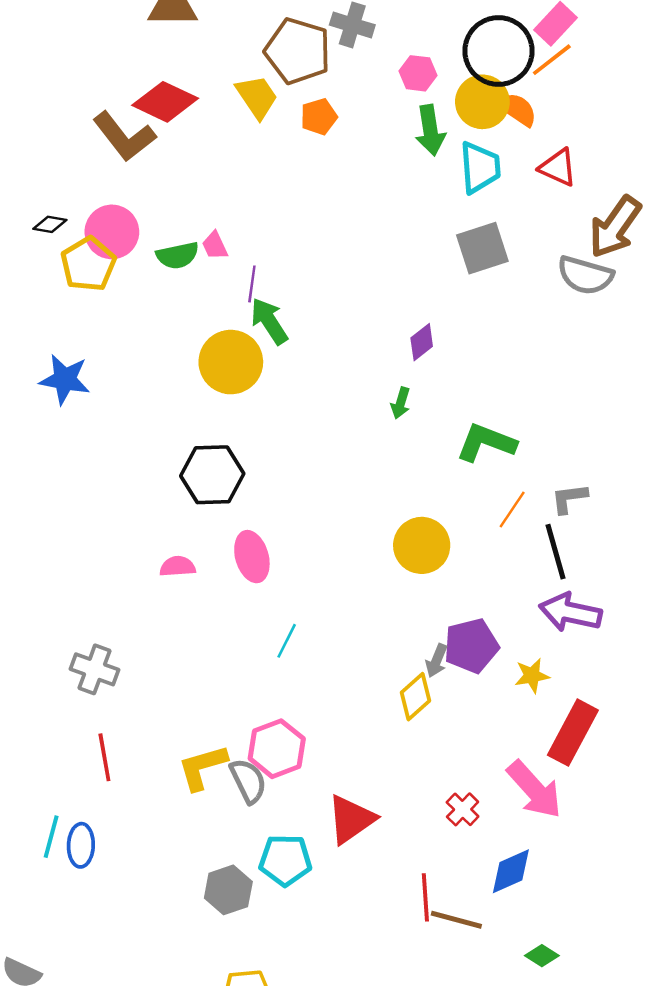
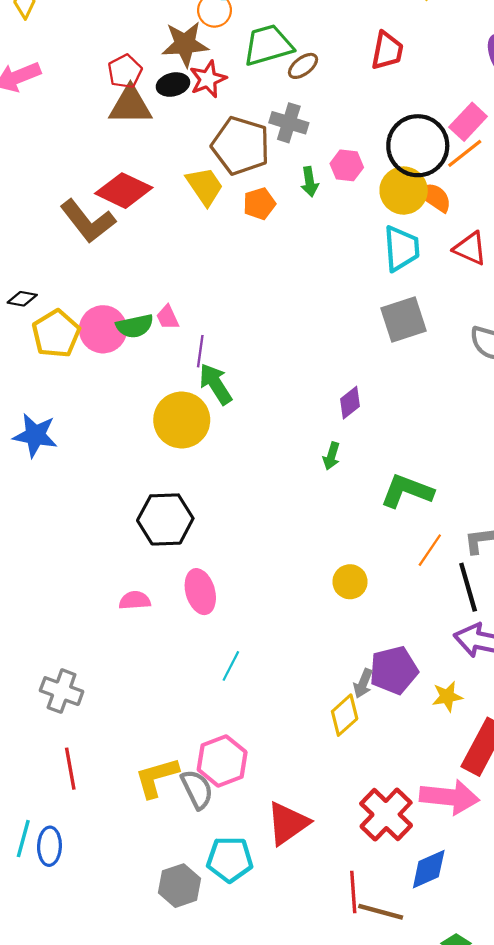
green arrow: (430, 130) -> (310, 182), moved, size x0.7
pink circle: (112, 232) -> (103, 329), moved
yellow circle: (422, 545) -> (350, 582), size x0.7
pink arrow: (534, 790) -> (449, 797), turned -42
red cross: (463, 809) -> (386, 815), size x1.8

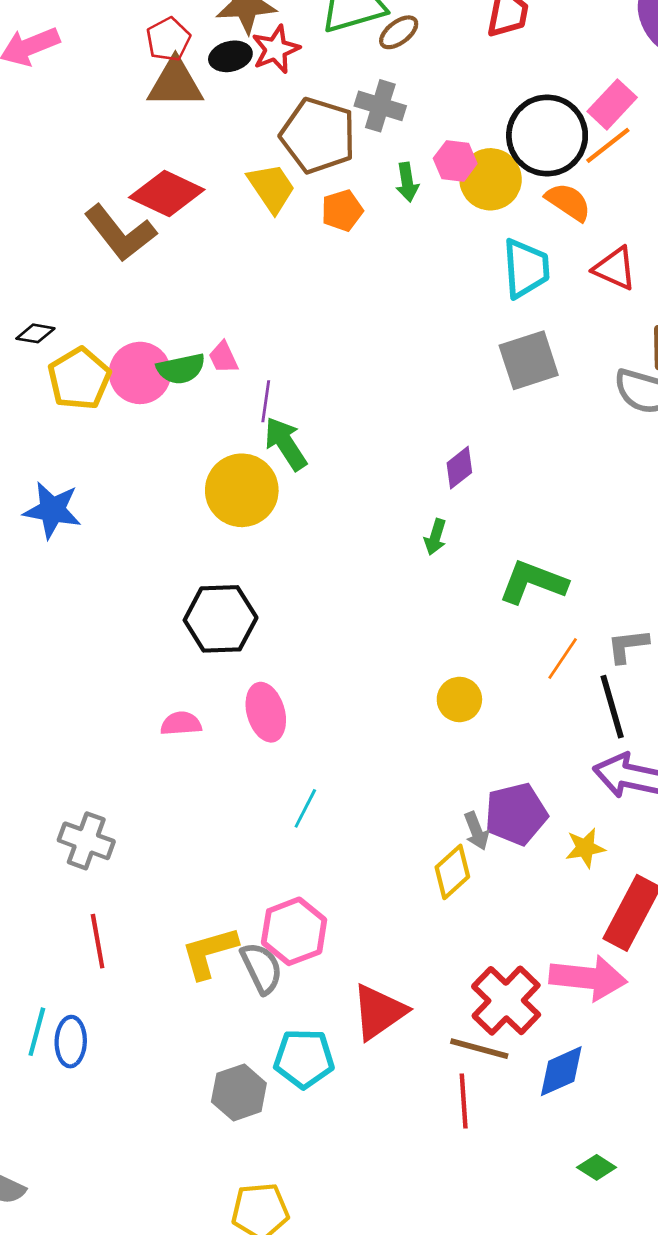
yellow circle: (404, 191) -> (491, 179), moved
gray arrow: (363, 683) -> (476, 831), turned -44
brown line: (381, 912) -> (479, 1049), moved

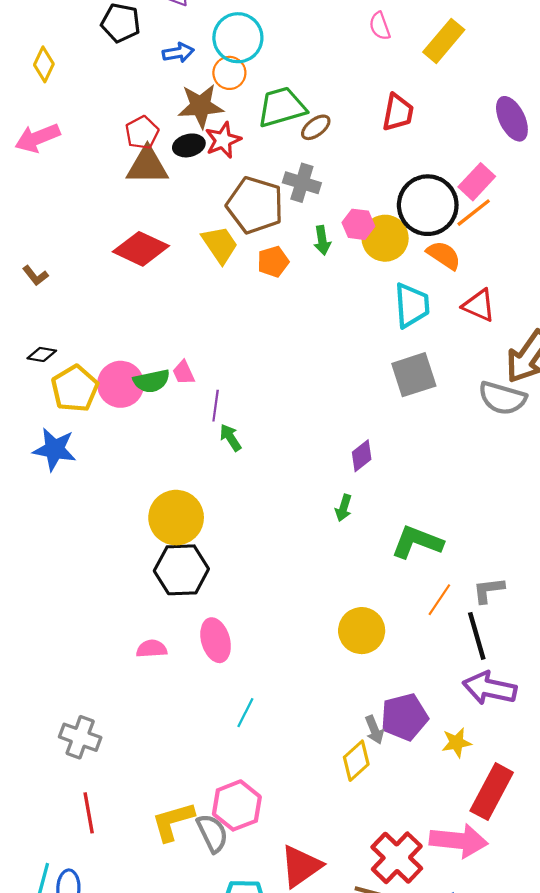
brown L-shape: (120, 233) -> (35, 276), moved, size x0.5
green arrow: (286, 444) -> (230, 438), size x0.7
yellow circle: (242, 490) -> (176, 518), moved
blue star: (52, 510) -> (55, 449), moved
yellow circle: (459, 699) -> (362, 631), size x1.4

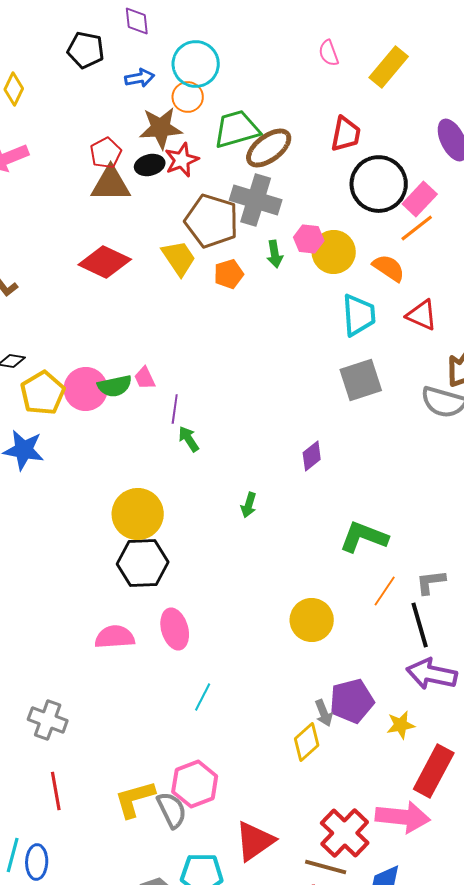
brown ellipse: (316, 127) -> (269, 148), size x1.6
gray cross: (302, 183) -> (256, 200), size x1.4
black circle: (428, 205) -> (379, 184), moved
green arrow: (343, 508) -> (249, 505), moved
pink semicircle: (152, 649) -> (115, 637), size x1.4

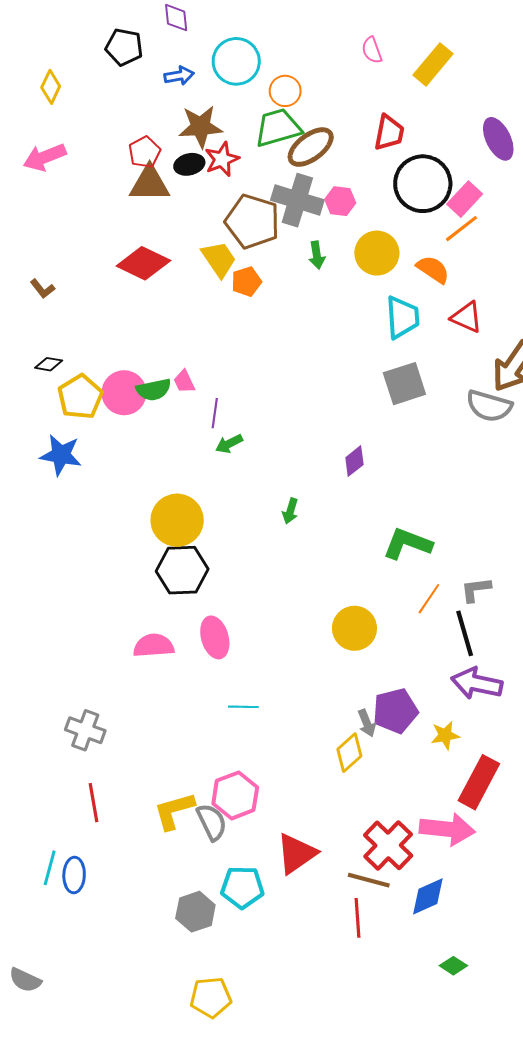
orange circle: (188, 97) -> (285, 91), moved
pink hexagon: (309, 239) -> (340, 201), moved
orange pentagon: (229, 274) -> (246, 282), moved
green arrow: (189, 439) -> (229, 444), turned -84
cyan line: (203, 697) -> (243, 707), turned 64

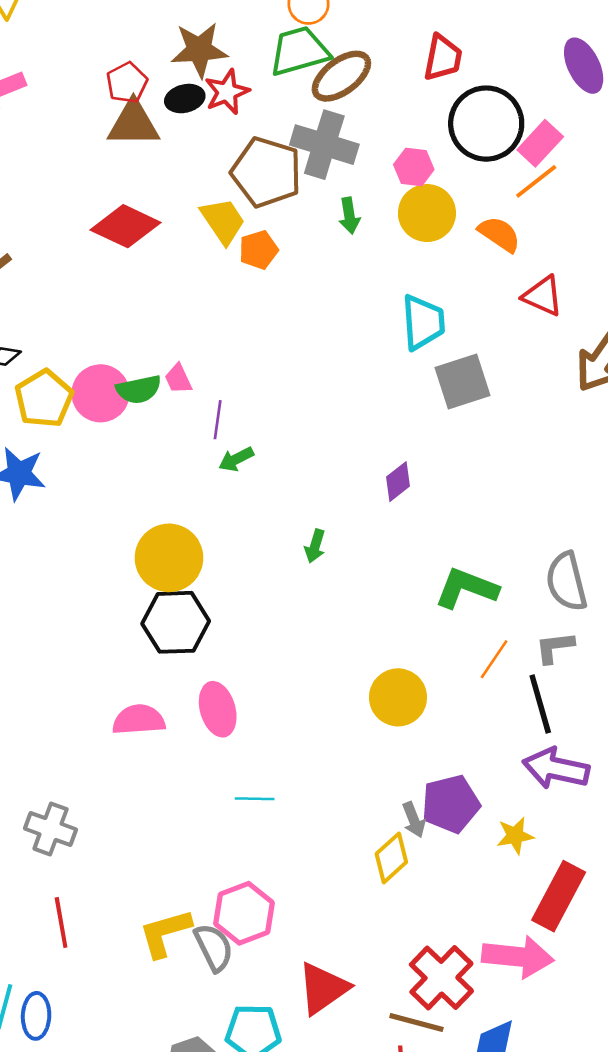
pink hexagon: (340, 201) -> (414, 167), moved
cyan trapezoid: (402, 317) -> (423, 322), moved
gray semicircle: (489, 406) -> (566, 582), moved, turned 60

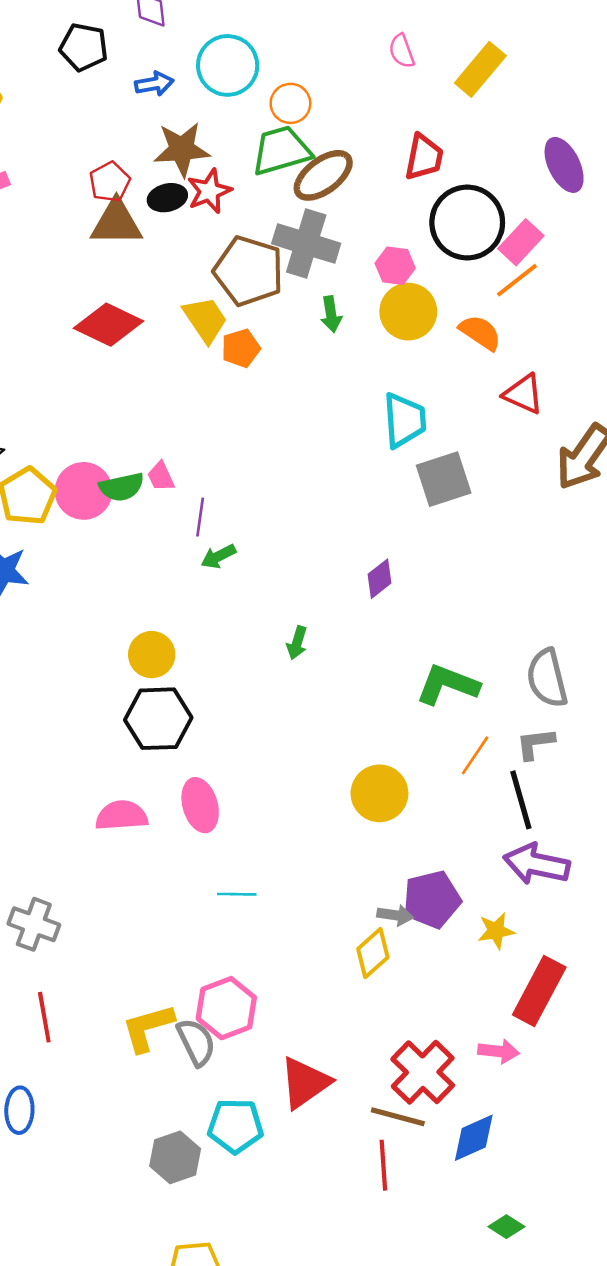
yellow circle: (169, 558) -> (152, 655), size x0.7
gray arrow: (414, 820) -> (395, 915), turned -60
pink arrow: (518, 957) -> (499, 1051), size x0.6

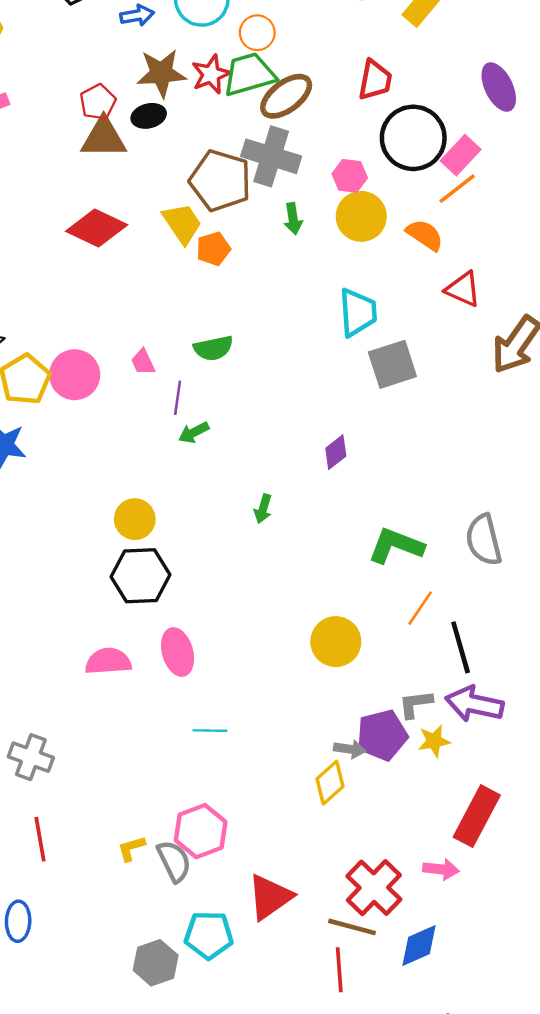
red star: (209, 191) -> (211, 74), moved
green semicircle: (122, 487) -> (213, 348), moved
gray L-shape: (535, 744) -> (416, 704), moved
yellow star: (496, 931) -> (434, 741), moved
yellow L-shape: (148, 1028) -> (131, 848), size x0.6

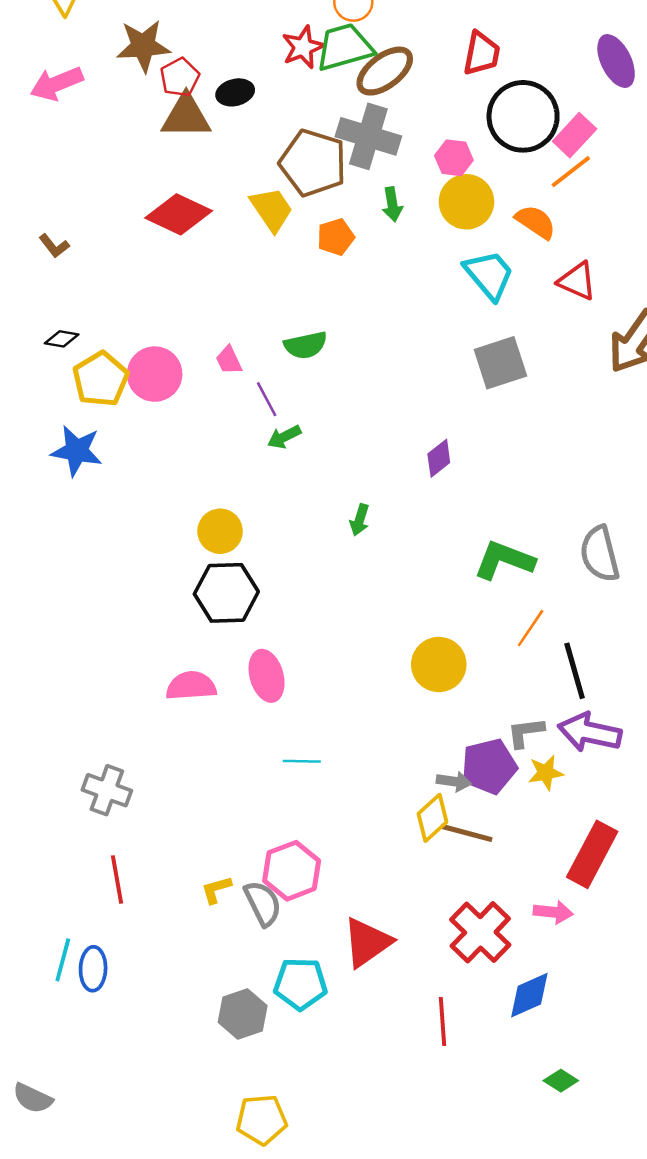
brown star: (161, 73) -> (143, 46), moved
orange pentagon: (213, 249) -> (336, 237), moved
cyan trapezoid: (358, 312) -> (489, 275), moved, turned -36
purple line: (178, 398) -> (267, 399), turned -36
brown line: (352, 927) -> (466, 833), moved

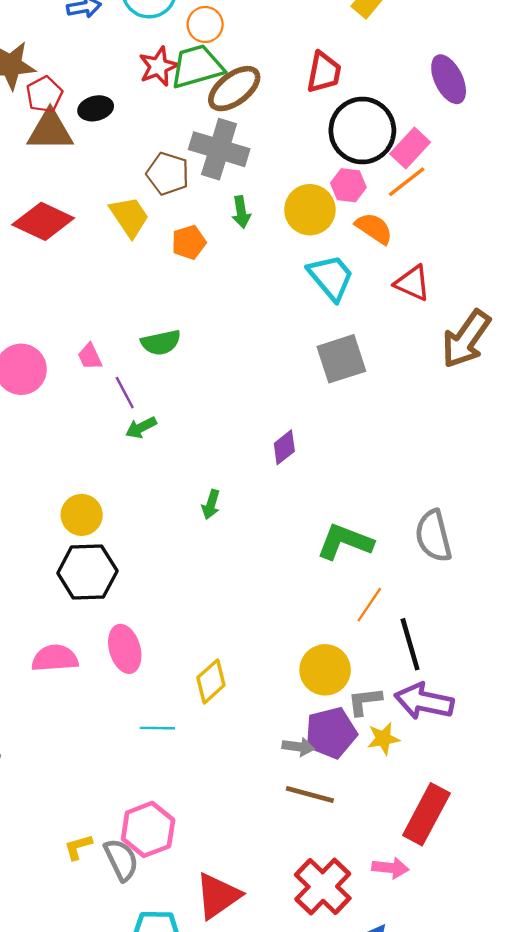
pink hexagon: (454, 158) -> (348, 185), moved
brown pentagon: (313, 163) -> (168, 174), size x0.7
yellow circle: (439, 664) -> (325, 670), moved
yellow diamond: (433, 818) -> (211, 681), moved

